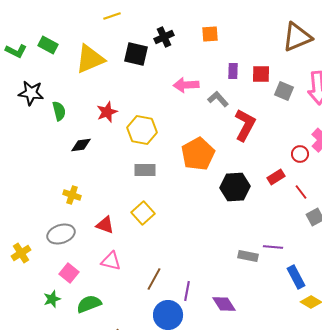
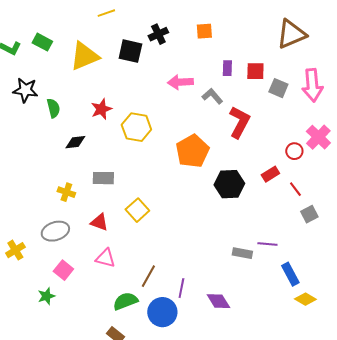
gray rectangle: (145, 170) -> (103, 178), moved
green semicircle: (89, 304) -> (125, 301), moved

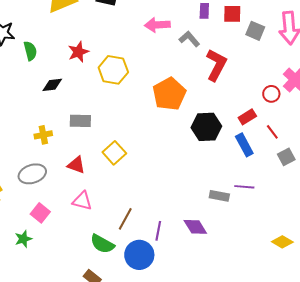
yellow cross: (66, 192) -> (43, 135), turned -30
blue rectangle: (290, 274) -> (244, 145), moved
green semicircle: (125, 301) -> (102, 244), turned -130
purple diamond: (218, 301) -> (195, 227), moved

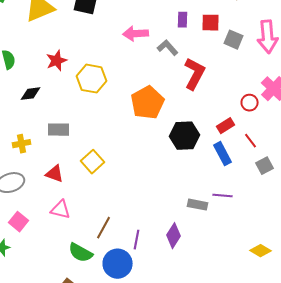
purple diamond: (195, 227) -> (174, 236), turned 65

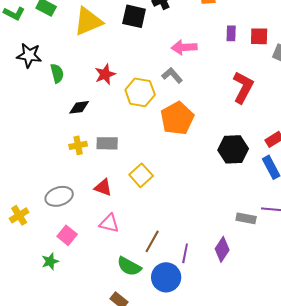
gray L-shape: (168, 48) -> (172, 75), moved
orange pentagon: (148, 103) -> (177, 118), moved
yellow cross: (22, 144) -> (78, 145), moved

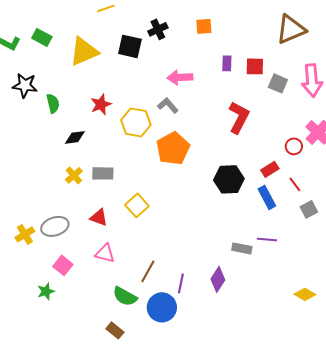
yellow cross: (78, 145) -> (74, 175), turned -30
yellow cross: (19, 215) -> (25, 234), moved

